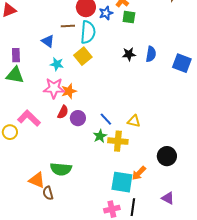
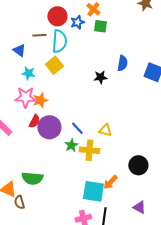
black star: (129, 54) -> (100, 77), moved
purple circle: (78, 118) -> (49, 127), size x1.5

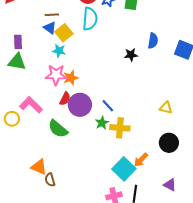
brown line: (39, 35) -> (52, 15), moved
yellow square: (54, 65) -> (64, 33), moved
yellow triangle: (105, 130) -> (166, 108), moved
green semicircle: (32, 178) -> (58, 129), moved, turned 35
cyan square: (93, 191) -> (124, 169), turned 35

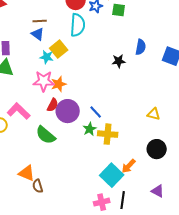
yellow square: (64, 33) -> (59, 49), moved

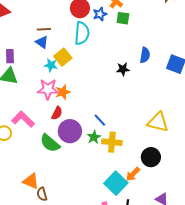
purple circle: (68, 111) -> (70, 131), moved
yellow triangle: (154, 114) -> (158, 122), size x1.6
black circle: (157, 149) -> (151, 157), moved

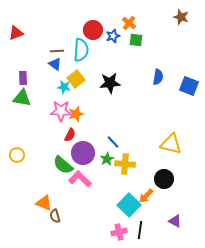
cyan semicircle: (82, 33) -> (81, 50), moved
black star: (123, 69) -> (110, 83), moved, size x1.5
pink L-shape: (23, 119) -> (80, 179), moved

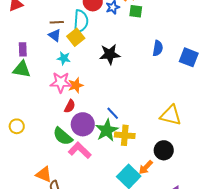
yellow square: (76, 79) -> (76, 37), moved
green star: (107, 159) -> (107, 130), size x1.6

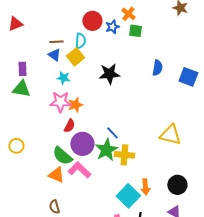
cyan semicircle: (81, 21) -> (80, 41), size x0.7
black circle: (164, 150) -> (177, 185), moved
orange arrow: (146, 167) -> (145, 187), turned -49
orange triangle: (44, 174) -> (56, 175), moved

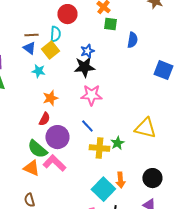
blue star: (112, 27) -> (87, 51), moved
blue semicircle: (157, 68) -> (132, 40), moved
pink star: (60, 102) -> (91, 95), moved
green star: (106, 150) -> (117, 143), moved, size x0.6

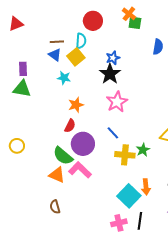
green square: (110, 24) -> (135, 23), moved
black star: (84, 67) -> (110, 74), turned -30
pink star: (91, 95) -> (117, 102), turned -30

